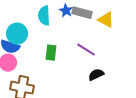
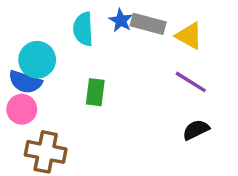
purple line: (86, 50) -> (191, 82), moved
black semicircle: (96, 75) -> (196, 130), moved

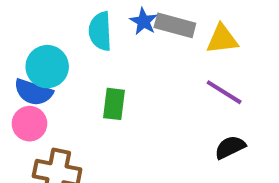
yellow triangle: (189, 36) -> (222, 39), turned -36

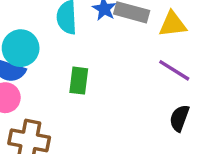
black semicircle: (230, 147) -> (179, 118), turned -44

